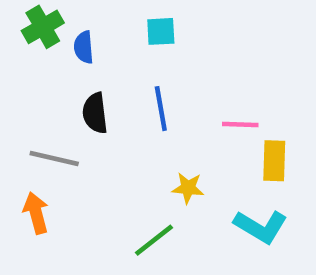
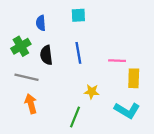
green cross: (43, 27) -> (21, 46), moved
orange arrow: (36, 213) -> (31, 104), moved
green line: (154, 240) -> (75, 117), turned -30

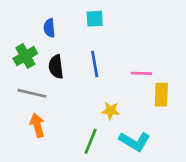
cyan L-shape: (127, 110) -> (135, 141), moved

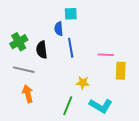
blue semicircle: (49, 28) -> (59, 29), moved

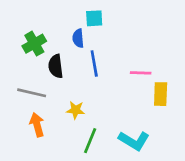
green cross: (19, 42) -> (34, 44), moved
yellow star: (83, 83) -> (76, 110), moved

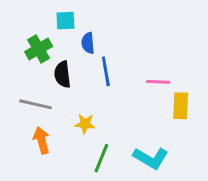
cyan square: (94, 18) -> (65, 21), moved

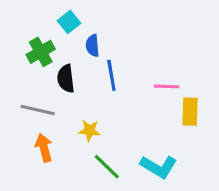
cyan square: (65, 21) -> (69, 22), turned -36
green line: (101, 158) -> (107, 167), turned -68

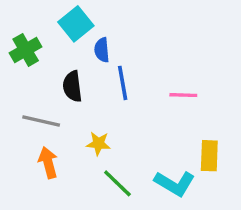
cyan square: (69, 22) -> (76, 24), size x1.4
green cross: (41, 52) -> (26, 50), moved
yellow rectangle: (190, 112) -> (209, 156), moved

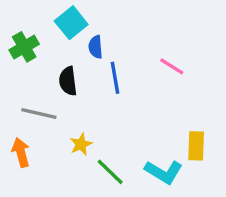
pink line: (183, 95) -> (172, 66), moved, turned 30
yellow star: (98, 144) -> (81, 144), moved, turned -30
orange arrow: (48, 163) -> (21, 152), moved

